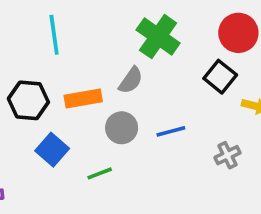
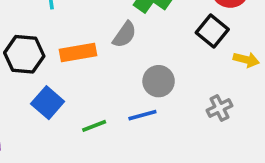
gray circle: (122, 128) -> (159, 81), moved
blue line: (171, 131) -> (142, 115), moved

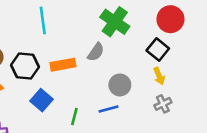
yellow arrow: (246, 60) -> (159, 76), moved, turned 54
green line: (94, 126) -> (74, 117), turned -54

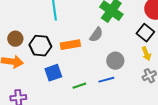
blue square: (41, 100) -> (53, 73), turned 30
green line: (74, 117) -> (79, 86), turned 56

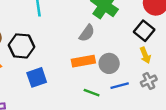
orange rectangle: (70, 45) -> (83, 61), moved
blue line: (106, 80) -> (120, 86), moved
green line: (79, 86) -> (92, 93), moved, turned 40

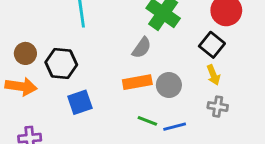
gray cross: (149, 81) -> (218, 107), turned 35
blue line: (120, 86) -> (175, 127), moved

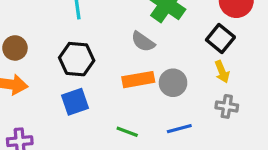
gray semicircle: (142, 48) -> (143, 42), turned 90
black hexagon: (61, 63) -> (77, 59), moved
green line: (147, 121) -> (127, 132), moved

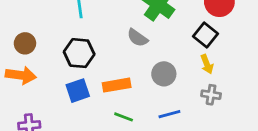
orange rectangle: (138, 80) -> (117, 85), moved

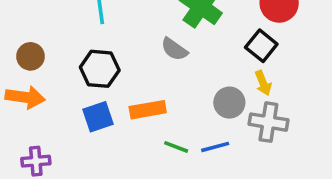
gray circle: (164, 74) -> (229, 103), moved
gray cross: (211, 95) -> (268, 122), size x1.5
green line: (124, 117) -> (176, 147), moved

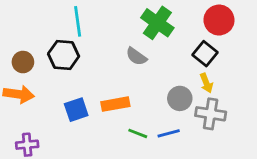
black hexagon: (100, 69) -> (64, 55), moved

